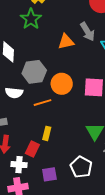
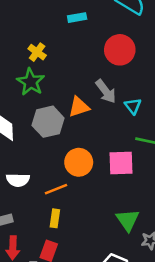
gray hexagon: (34, 72) -> (48, 122), moved
yellow rectangle: (47, 133) -> (55, 218), moved

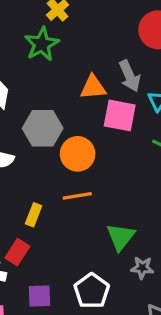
gray hexagon: (48, 122) -> (43, 128), moved
pink square: (121, 163) -> (120, 115), moved
orange line: (56, 189) -> (77, 196), moved

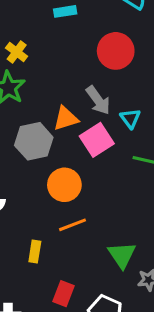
pink square: (120, 115) -> (97, 140), turned -32
gray hexagon: (43, 128) -> (34, 141), moved
red rectangle: (17, 252) -> (64, 294), moved

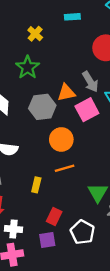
yellow cross: (17, 52) -> (35, 34), moved

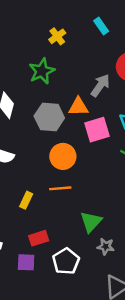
cyan rectangle: (72, 17) -> (101, 26), turned 48
gray arrow: (90, 82) -> (100, 85), moved, turned -125
red rectangle: (54, 216) -> (39, 238), turned 35

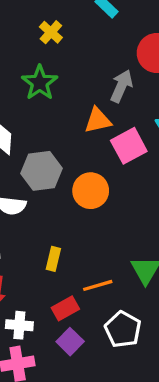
gray hexagon: (49, 117) -> (42, 171), moved
orange line: (60, 188) -> (98, 285), moved
red rectangle: (39, 238) -> (65, 308), moved
purple square: (26, 262) -> (70, 342), turned -36

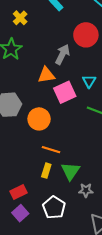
yellow rectangle: (53, 259) -> (46, 171), moved
orange line: (98, 285) -> (51, 150), moved, turned 30

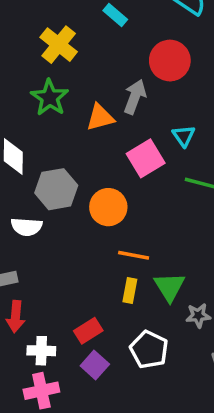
yellow cross: (20, 18) -> (59, 45), size x1.5
orange triangle: (46, 75) -> (100, 117), moved

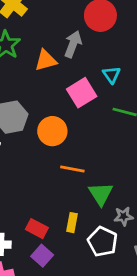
yellow rectangle: (130, 290) -> (72, 223), moved
red rectangle: (88, 331) -> (37, 229), turned 60
white pentagon: (149, 350) -> (103, 242), moved

